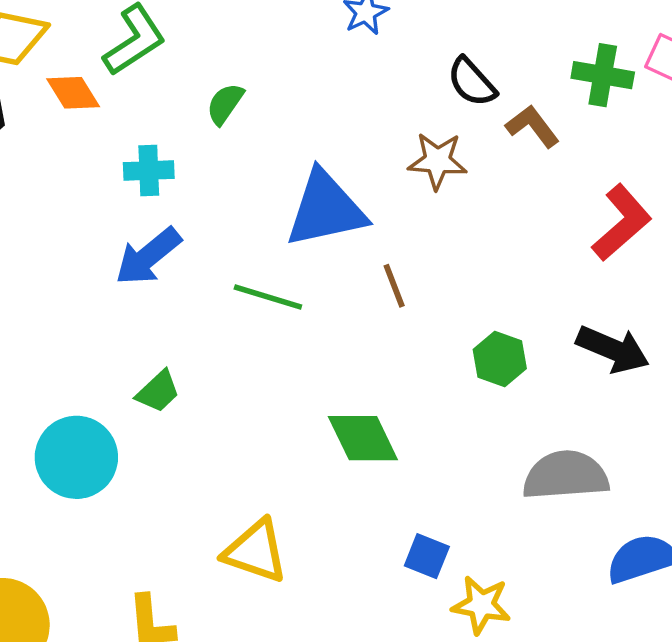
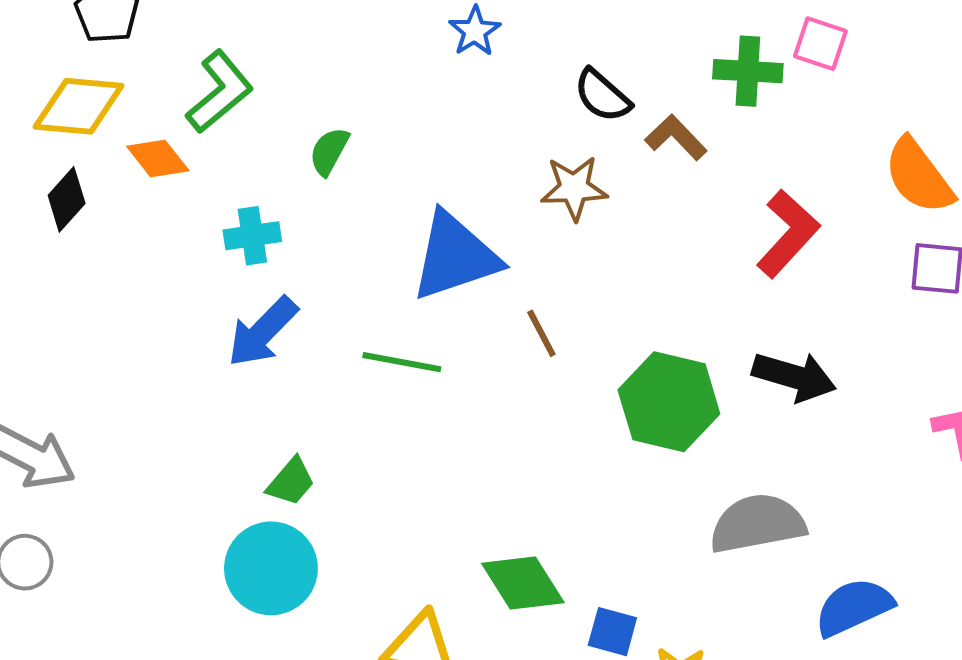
green hexagon: (500, 359) -> (669, 402), size x1.6
green diamond: (363, 438) -> (523, 583), moved
cyan circle: (76, 457) -> (271, 568), moved

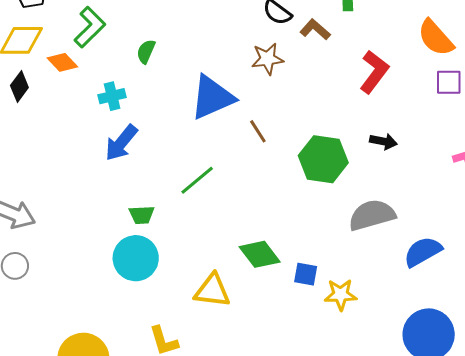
green line: (402, 362) -> (197, 180), moved, turned -45
black arrow: (794, 377) -> (383, 141), size x0.7
green trapezoid: (291, 482) -> (142, 215), turned 52

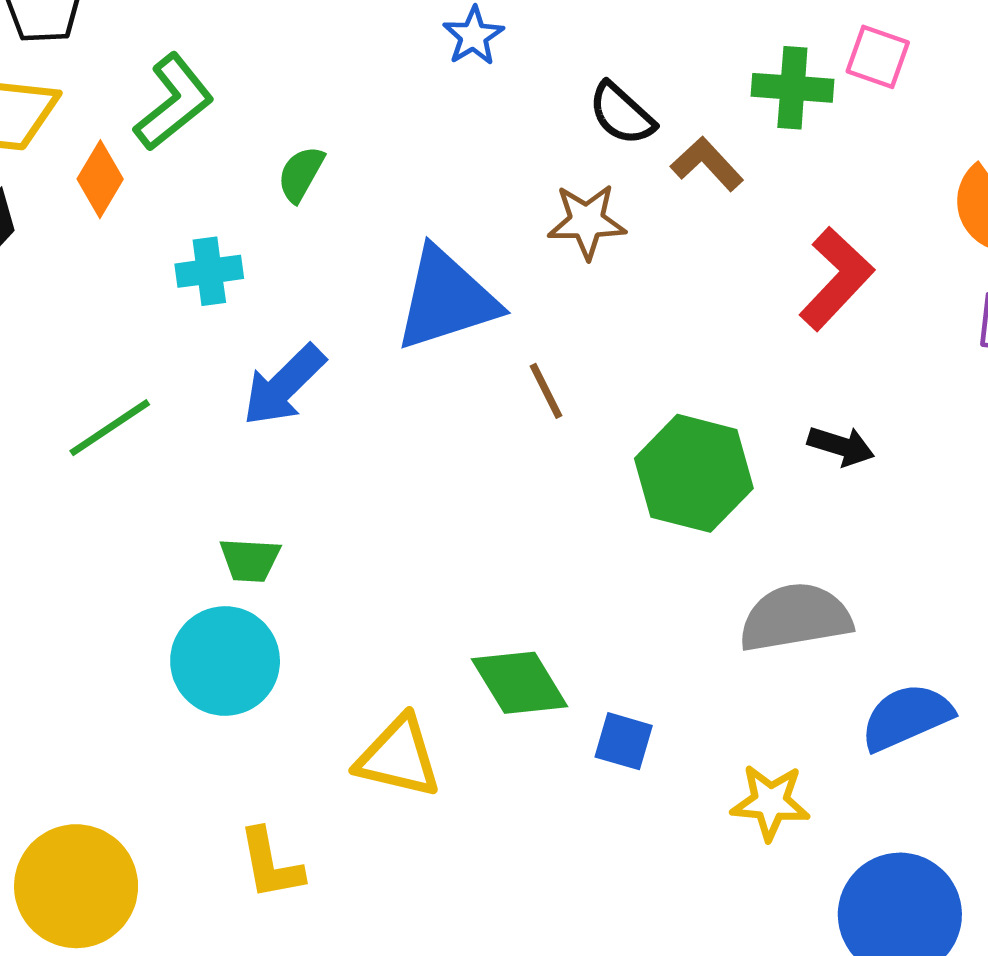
orange diamond: (62, 62) -> (100, 179), turned 68
blue arrow: (121, 143) -> (284, 385), moved
green line: (197, 180) -> (110, 428), moved
yellow star: (341, 295) -> (770, 802), moved

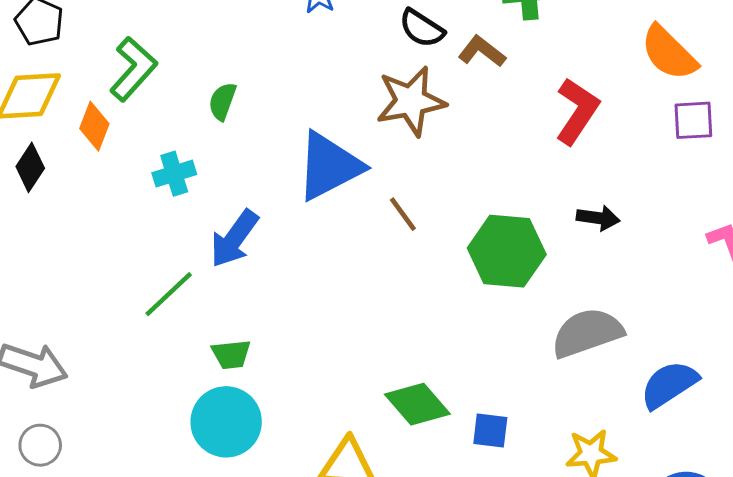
brown star: (587, 221) -> (411, 101), size x1.4
green line: (110, 428) -> (169, 294), moved

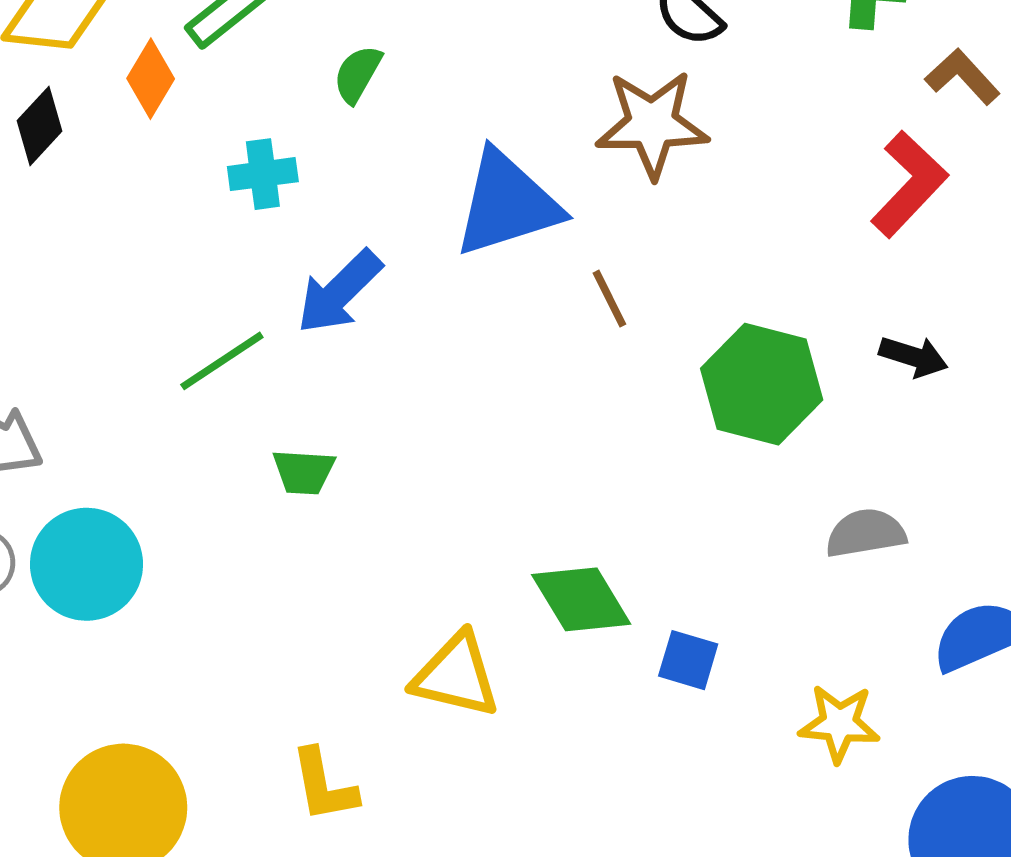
brown L-shape: (482, 51) -> (962, 77), moved
gray semicircle: (587, 333) -> (866, 533), size x0.7
cyan circle: (226, 422) -> (86, 564), moved

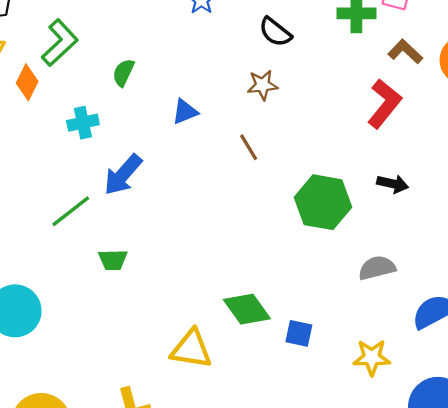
brown star: (652, 124) -> (262, 85), size x0.6
blue triangle: (507, 204) -> (185, 112), moved, size x0.5
brown line: (609, 299) -> (249, 147), moved

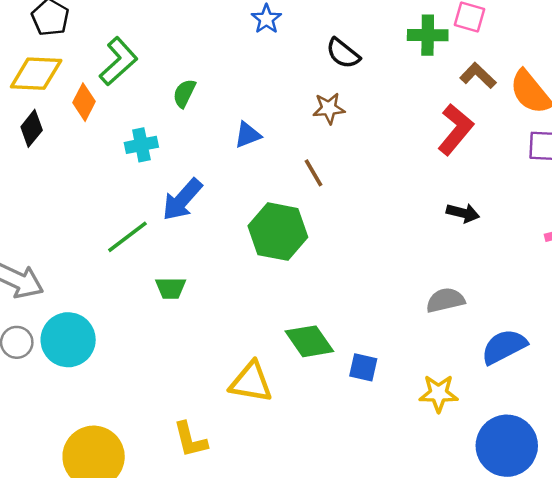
green hexagon: (323, 202) -> (278, 232), moved

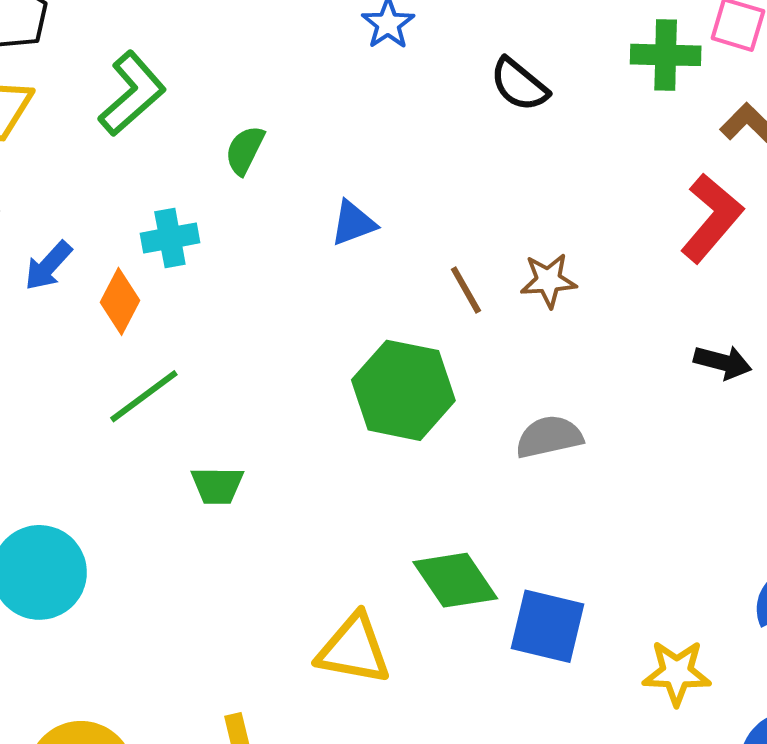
orange diamond: (84, 102) -> (120, 301), moved
brown star: (329, 108) -> (548, 280), moved
blue arrow: (182, 200) -> (48, 266), moved, size x0.7
gray semicircle: (445, 300) -> (549, 437), moved
blue square: (363, 367) -> (547, 626), size x1.5

